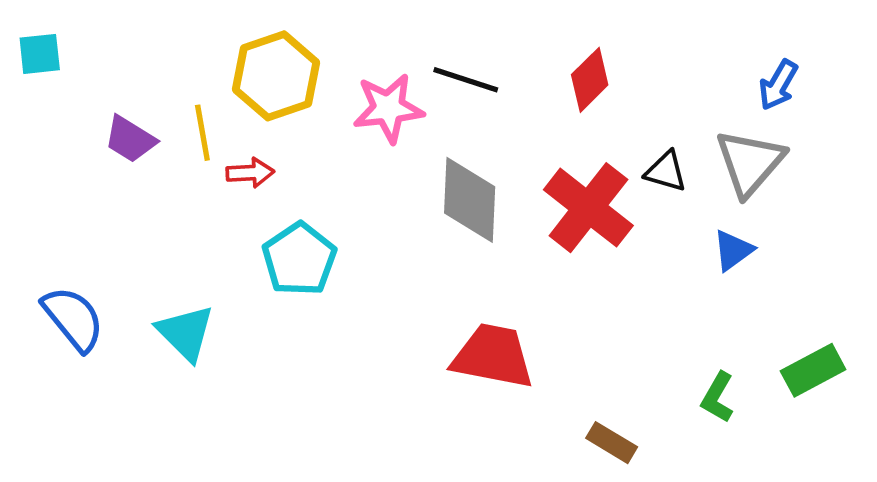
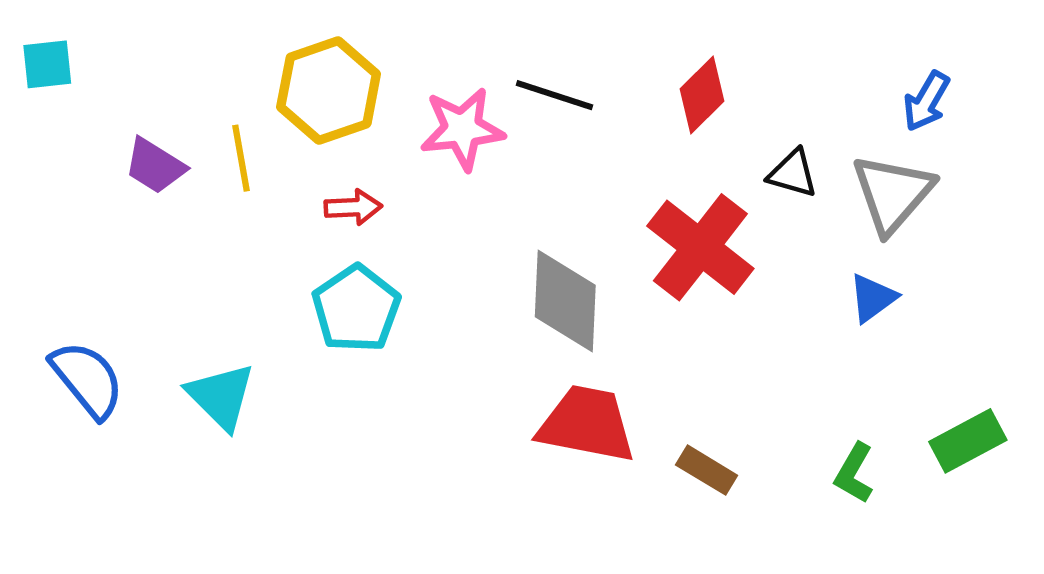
black triangle: (666, 171) -> (793, 173), moved
red arrow: (250, 173) -> (353, 207), moved
gray diamond: (470, 200) -> (565, 301), moved
brown rectangle: (612, 443) -> (707, 470), moved

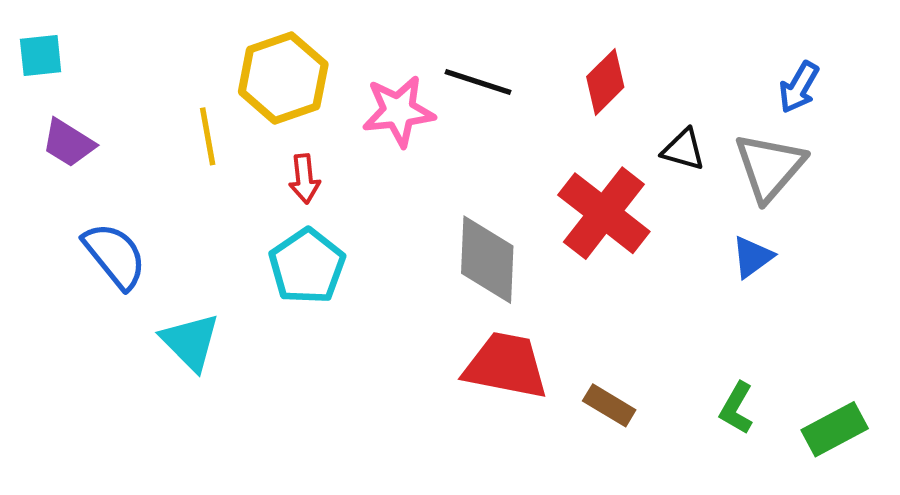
purple trapezoid: (155, 166) -> (68, 143), moved
red arrow: (353, 207) -> (304, 179), turned 87
blue semicircle: (87, 379) -> (115, 256), moved
green rectangle: (968, 441) -> (835, 429), moved

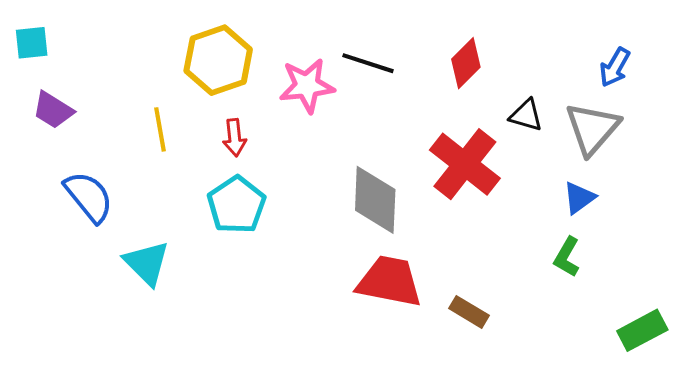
yellow line: (208, 136) -> (160, 129), moved
green L-shape: (736, 408) -> (567, 257), moved

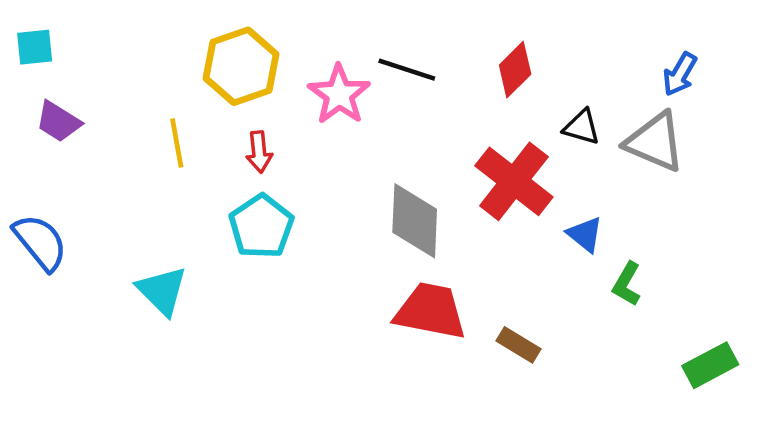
pink star: (307, 86) -> (339, 94), turned -30
gray triangle: (592, 128) -> (655, 142), turned -48
blue semicircle: (89, 197) -> (40, 242), moved
blue triangle: (579, 198) -> (585, 234), moved, turned -45

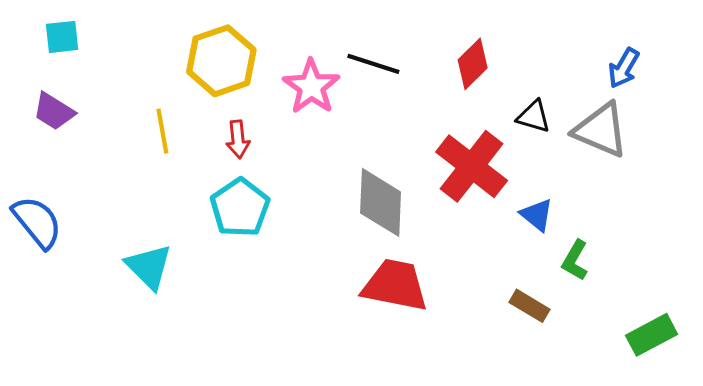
cyan square: (35, 47) -> (62, 37), moved
brown rectangle: (518, 345) -> (530, 306), moved

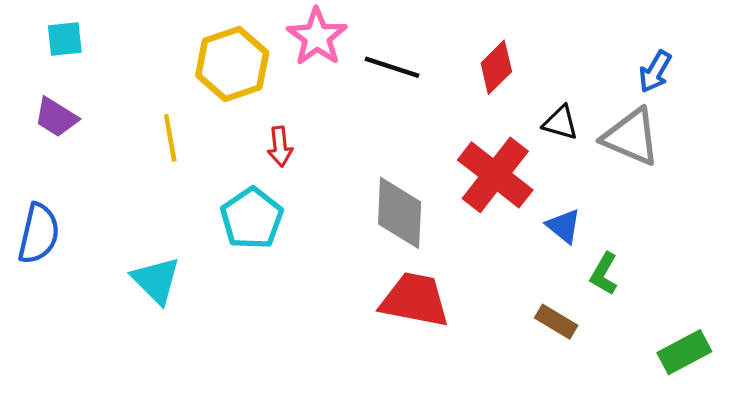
pink star: (311, 87) -> (317, 37), moved
red arrow: (238, 139) -> (280, 147), moved
blue semicircle: (37, 222) -> (39, 234), turned 52

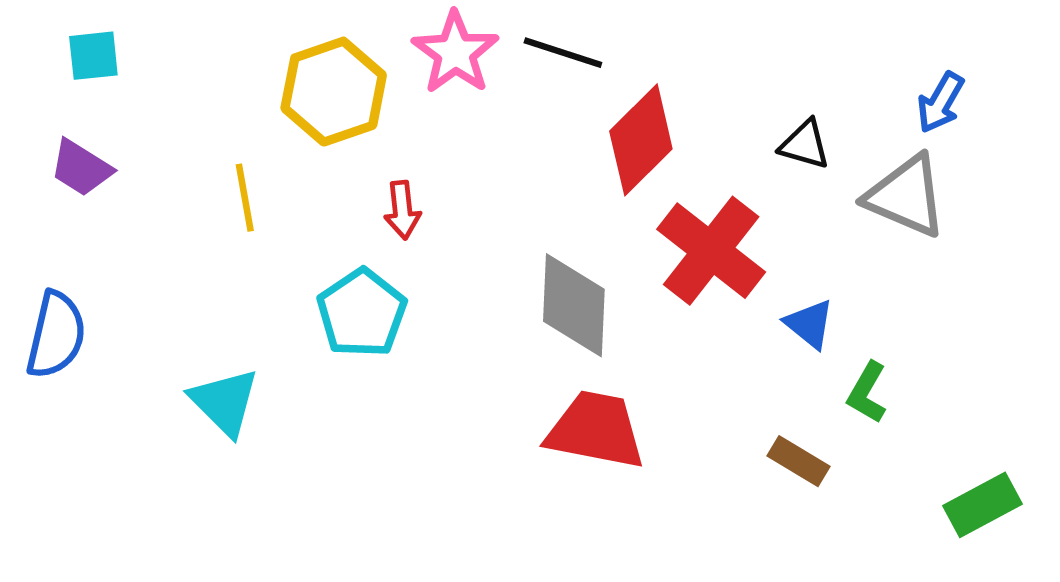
black line: (392, 67) -> (563, 53), moved
red diamond: (496, 67) -> (641, 140), moved, size x1.4
black triangle: (560, 123) -> (805, 145), moved

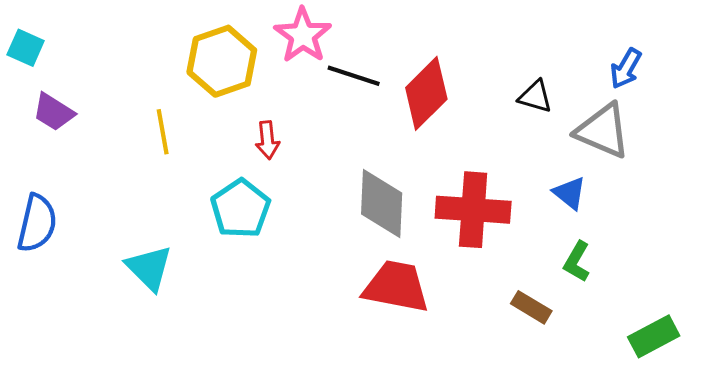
black line: (563, 53) -> (354, 76), moved
cyan square: (93, 56) -> (26, 48), moved, turned 30
red cross: (711, 251) -> (473, 210), moved, turned -34
blue triangle: (809, 324) -> (570, 193), moved

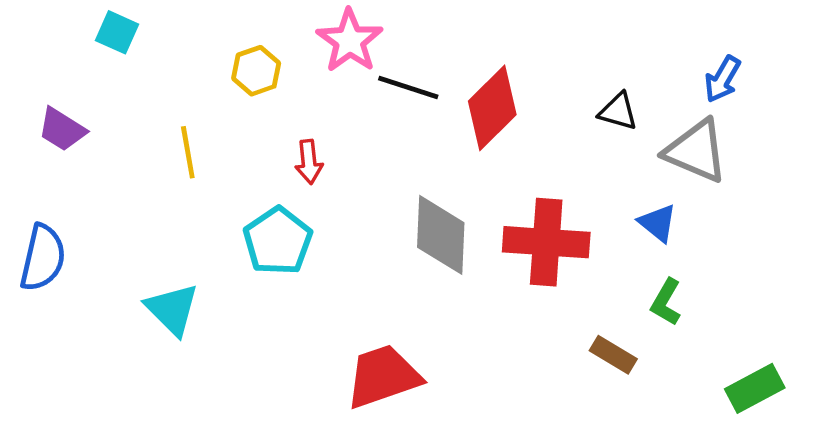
cyan square: (26, 48) -> (117, 32), moved
yellow hexagon: (222, 61) -> (256, 71), size x0.6
red trapezoid: (396, 287) -> (383, 376), moved, turned -30

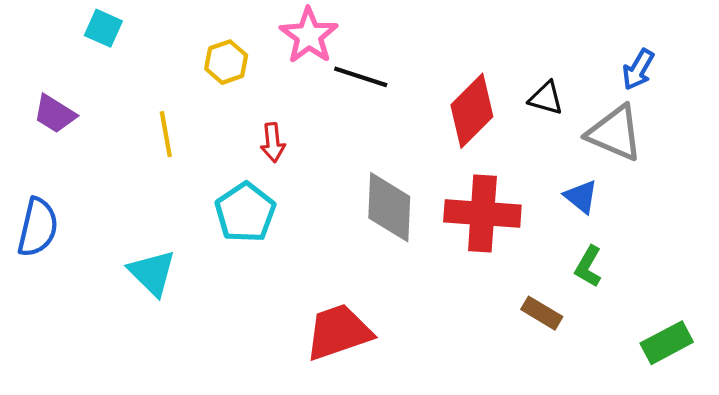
red diamond: (492, 108) -> (472, 111), moved

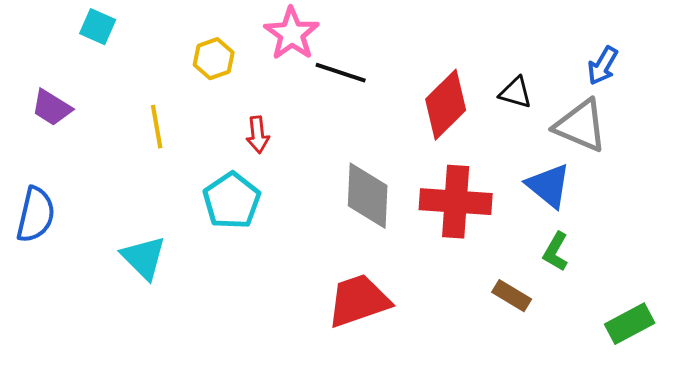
blue triangle: (581, 197) -> (549, 186), size x1.4
red trapezoid: (338, 332) -> (359, 301), moved

